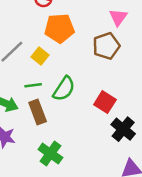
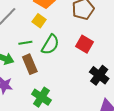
yellow square: (40, 56) -> (39, 21), moved
red square: (105, 102) -> (84, 44), moved

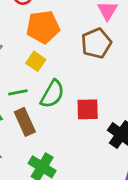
red square: (84, 44) -> (88, 109), moved, turned -30

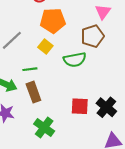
green semicircle: (52, 94) -> (75, 60), moved, turned 45
red square: (88, 109) -> (80, 106), moved

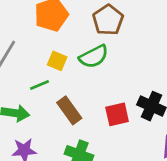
yellow square: (45, 46) -> (57, 61), moved
brown rectangle: (33, 92) -> (69, 110), moved

